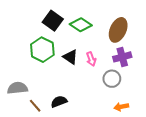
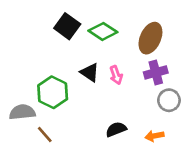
green hexagon: (42, 50) -> (53, 92), moved
gray circle: (112, 79) -> (169, 100), moved
black semicircle: (59, 102) -> (116, 129), moved

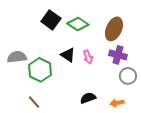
purple cross: (156, 72) -> (118, 55), turned 30
gray semicircle: (22, 112) -> (17, 57), moved

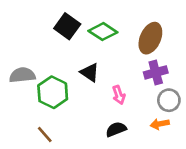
purple cross: (118, 55) -> (156, 72), turned -30
pink arrow: (88, 57) -> (119, 95), moved
orange arrow: (117, 103) -> (160, 124), moved

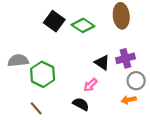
brown ellipse: (150, 38) -> (121, 16), moved, turned -30
black triangle: (90, 72) -> (102, 63), moved
pink arrow: (119, 95) -> (90, 85), moved, turned 64
black semicircle: (116, 129) -> (81, 104), moved, turned 49

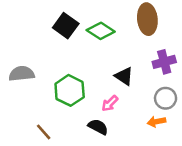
purple cross: (125, 58) -> (164, 62), moved
green hexagon: (43, 74) -> (70, 90), moved

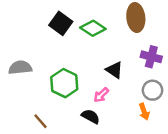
purple cross: (164, 62) -> (151, 57), turned 30
orange arrow: (156, 122) -> (144, 112), turned -98

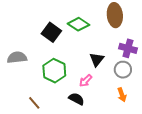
black square: (61, 23) -> (51, 32), moved
black triangle: (114, 70) -> (97, 59), turned 35
gray circle: (152, 90) -> (123, 70), moved

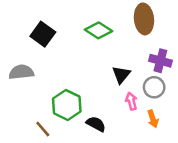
black square: (51, 32) -> (43, 34), moved
green hexagon: (54, 71) -> (67, 105), moved
pink arrow: (86, 81) -> (131, 101), moved, turned 120

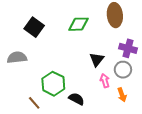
green diamond: (98, 30) -> (79, 24), turned -35

